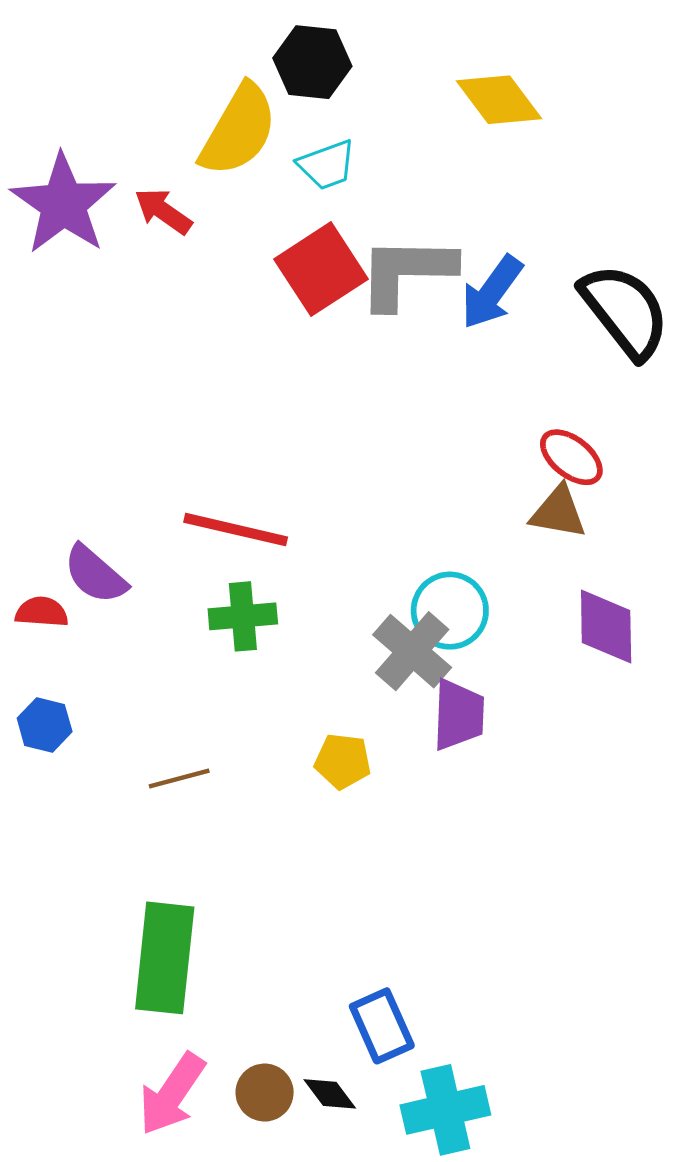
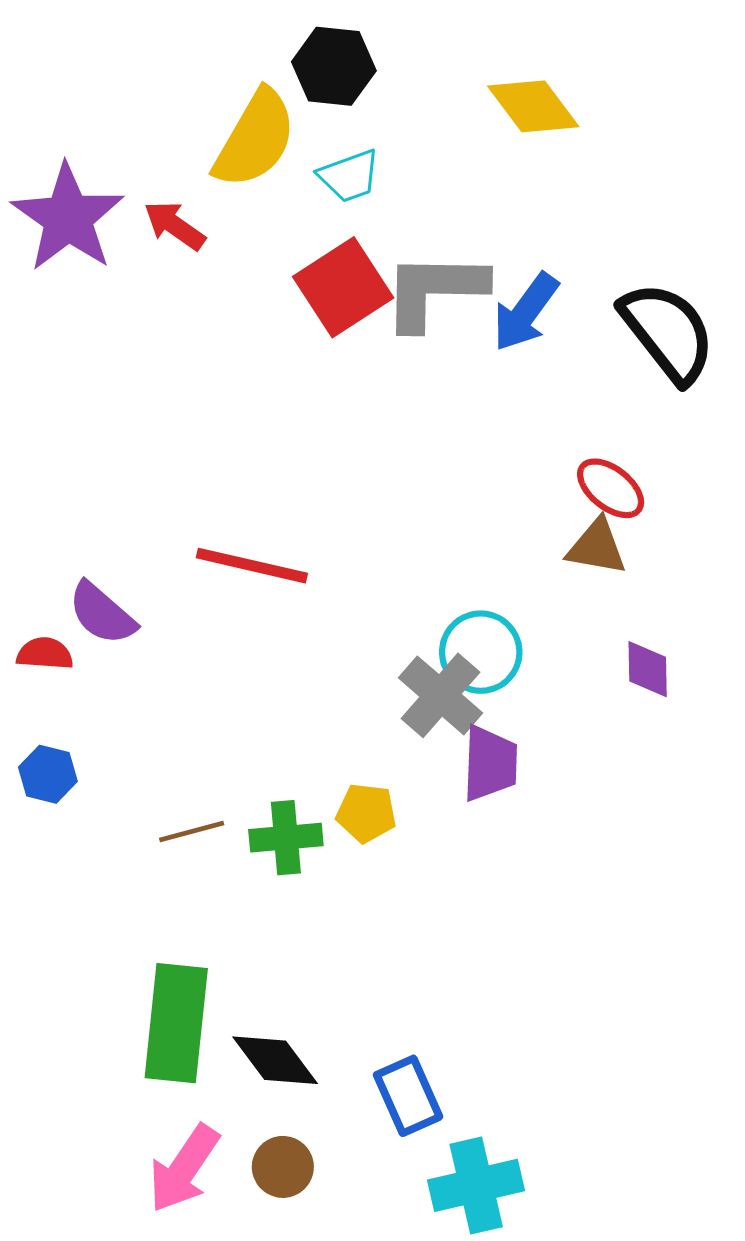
green cross: (243, 616) -> (286, 838), moved
purple diamond: (606, 627) -> (648, 669), size x0.7
black diamond: (330, 1094) -> (275, 1060), moved, size x1.5

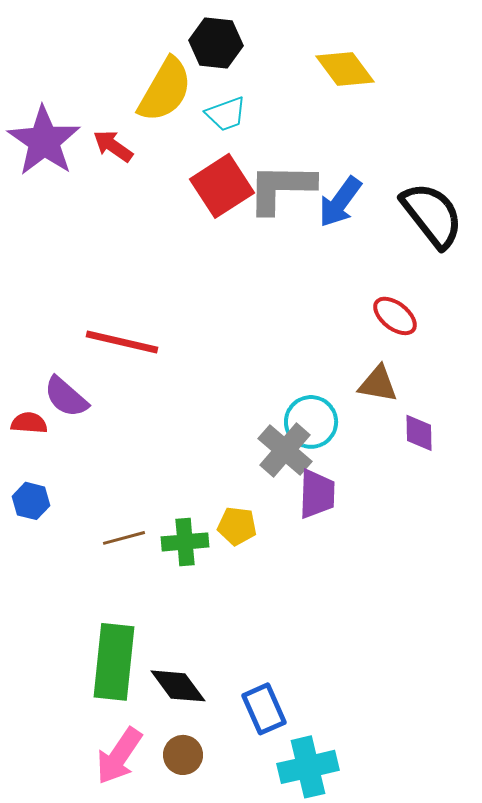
brown triangle: (597, 547) -> (378, 384), moved
red line: (252, 566) -> (122, 342), moved

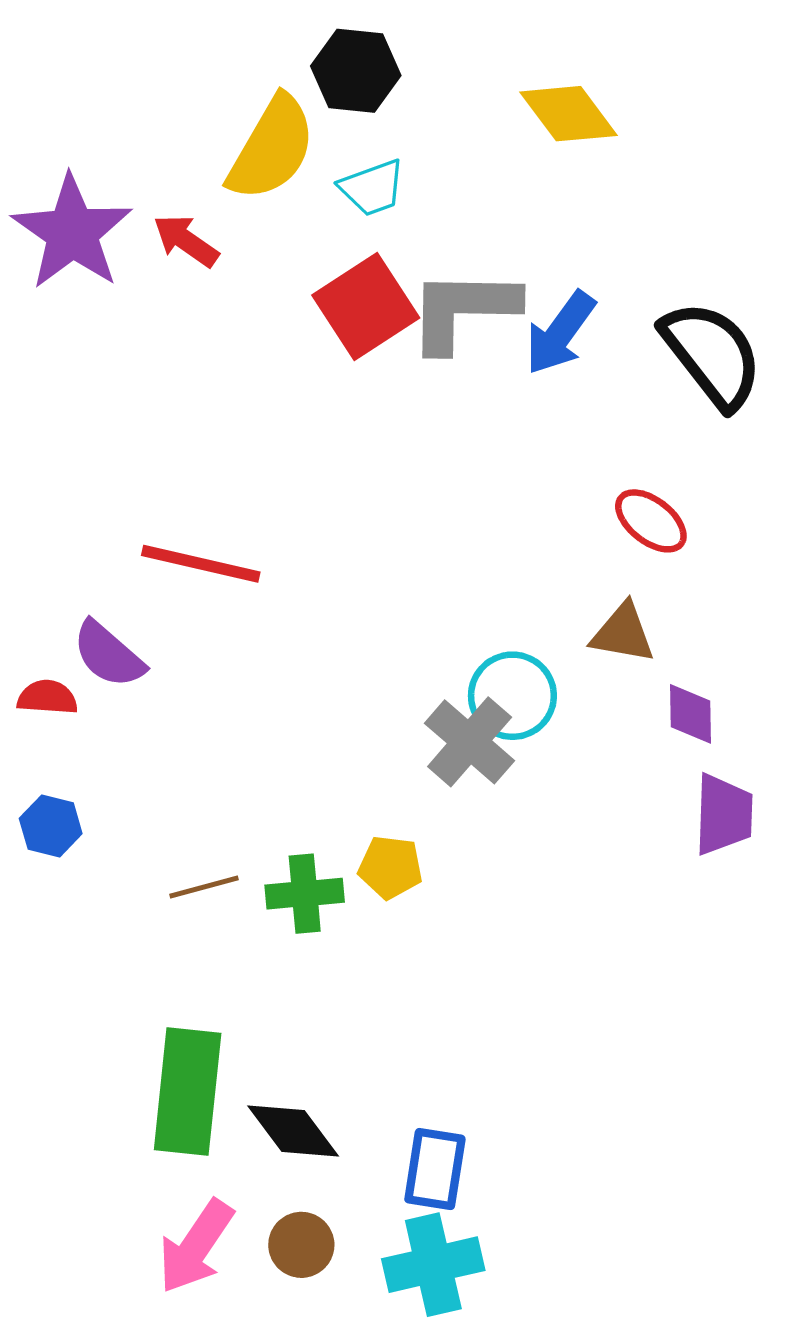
purple trapezoid: (317, 494) -> (724, 814), moved
blue rectangle: (264, 709) -> (435, 1169), turned 33
cyan cross: (308, 767) -> (433, 1265), moved

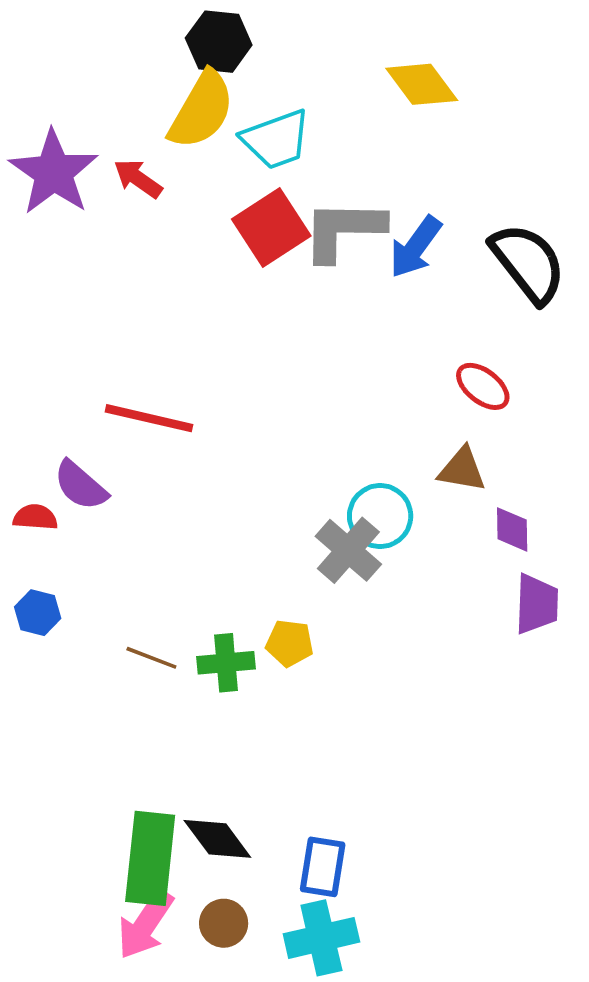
black hexagon: (356, 71) -> (219, 42), moved
cyan trapezoid: (372, 188) -> (276, 139), size x1.4
brown line: (204, 887) -> (151, 658), turned 36
green rectangle: (188, 1091) -> (150, 858), moved

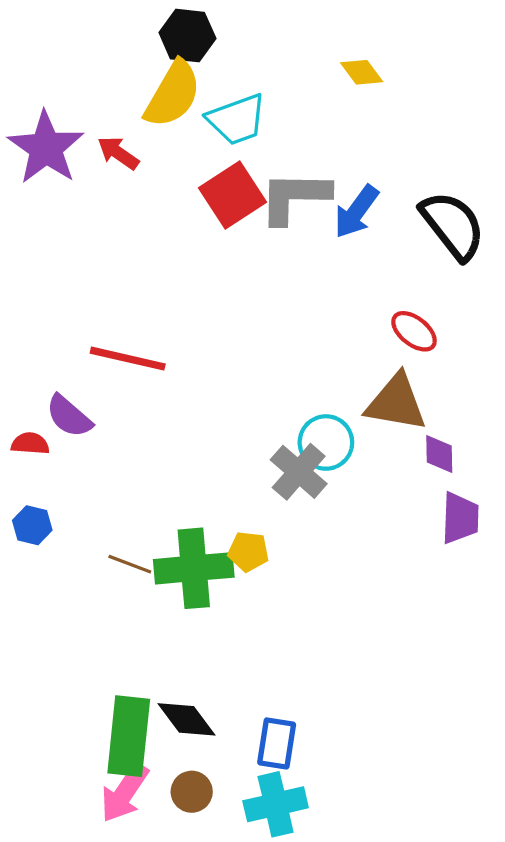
yellow diamond: (422, 84) -> (362, 72), size x0.7
brown triangle: (462, 470) -> (396, 403), size x1.5
green cross: (226, 663) -> (194, 568), size x1.6

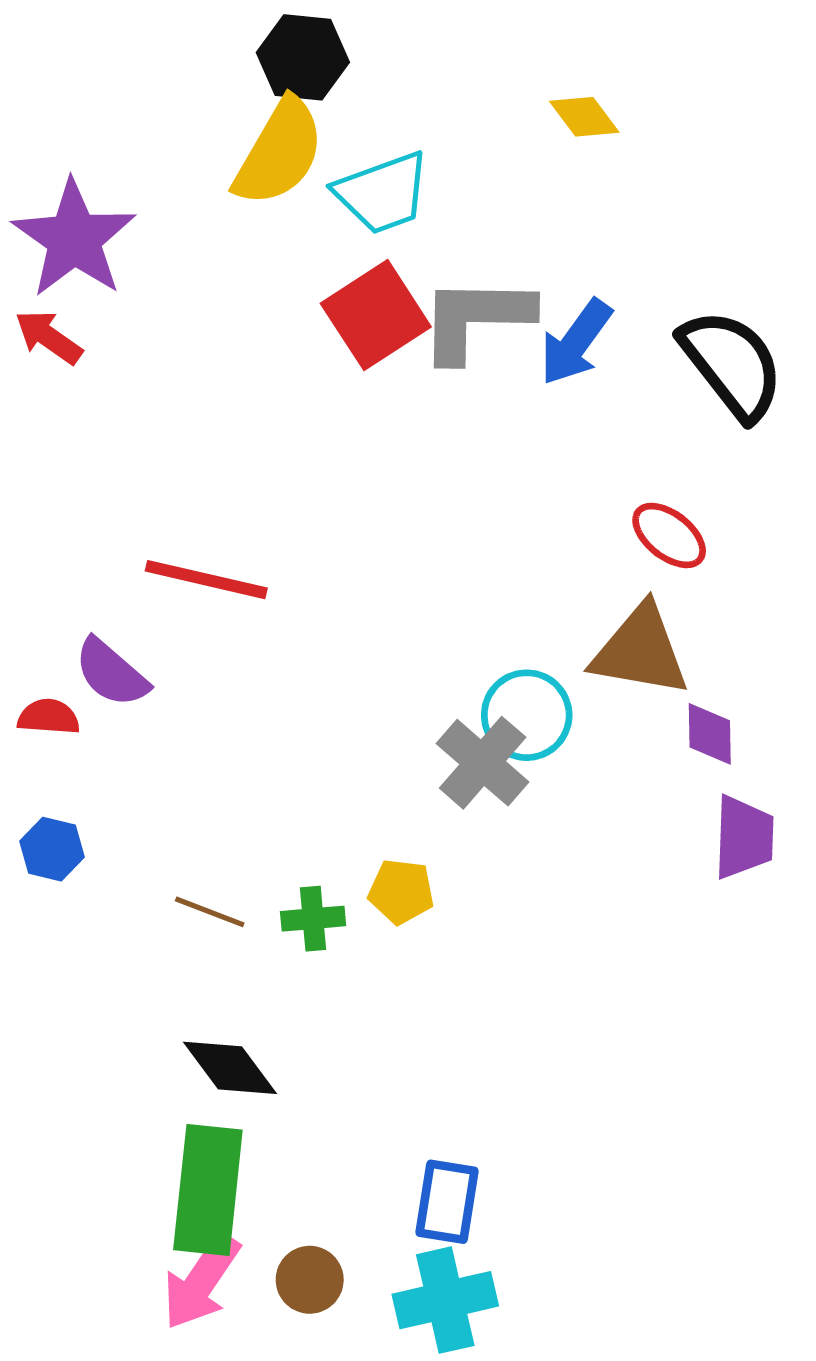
red arrow: (118, 153) -> (49, 337), moved
green cross: (194, 568) -> (313, 919), size x0.5
black diamond: (186, 719) -> (230, 1068), moved

